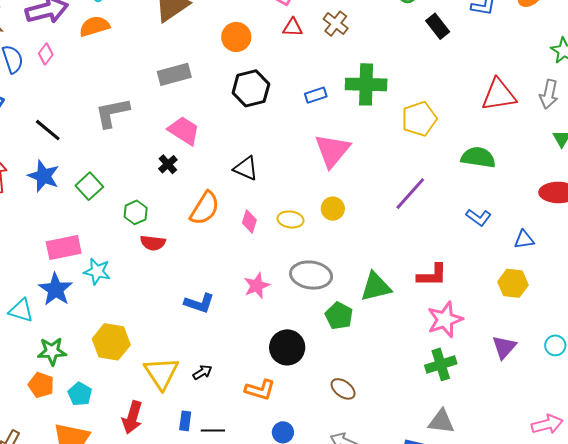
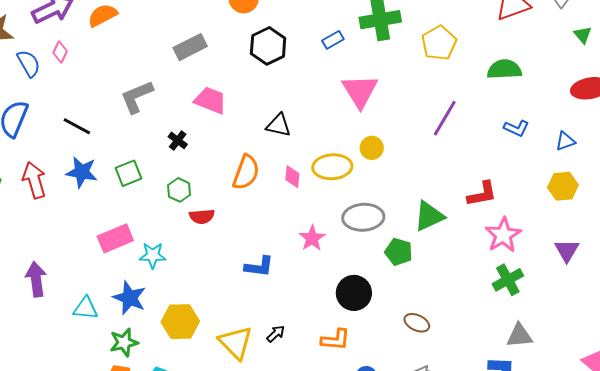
black cross: (168, 164) -> (178, 140), moved
green square: (89, 186) -> (129, 173), turned 32
yellow ellipse: (290, 219) -> (332, 167), size x1.5
blue star: (56, 289) -> (130, 298), moved

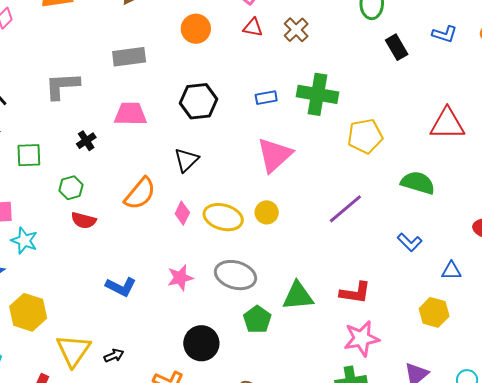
black hexagon: (268, 46) -> (199, 101), moved
pink trapezoid: (210, 100) -> (130, 114), turned -40
black triangle: (279, 125) -> (186, 160), turned 44

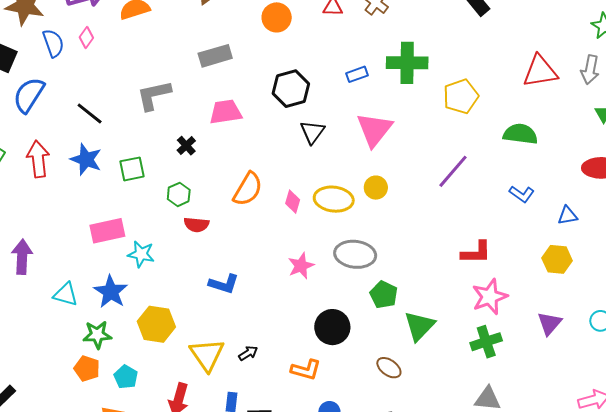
black triangle: (186, 160) -> (312, 132), moved
blue L-shape: (121, 287) -> (224, 284), moved
green triangle: (298, 296) -> (419, 326), moved, turned -32

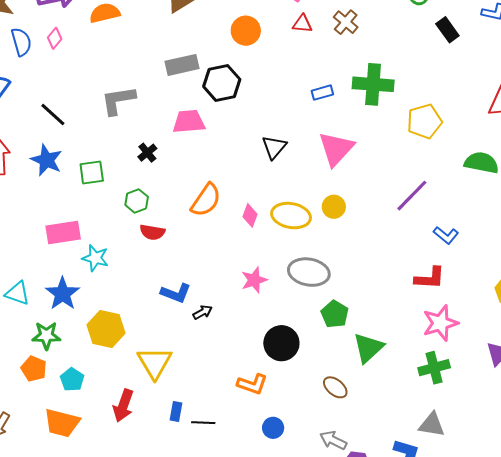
black hexagon: (291, 89) -> (222, 83), moved
blue L-shape: (522, 194) -> (446, 235), moved
black arrow: (248, 353) -> (203, 312), moved

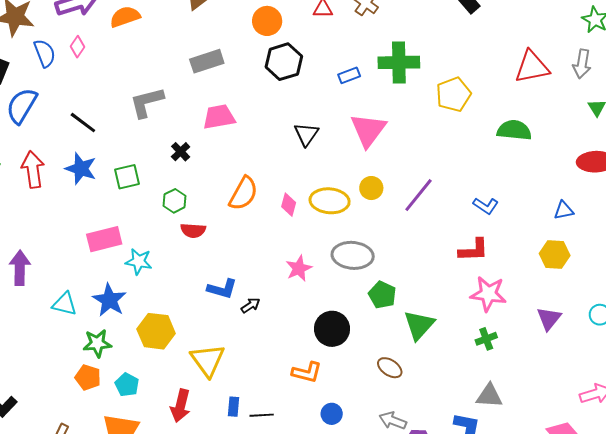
black hexagon: (222, 83) -> (284, 62), moved
purple line: (412, 196) -> (418, 195), moved
pink star: (440, 323) -> (488, 294), turned 30
green cross: (434, 368) -> (486, 339), size x0.7

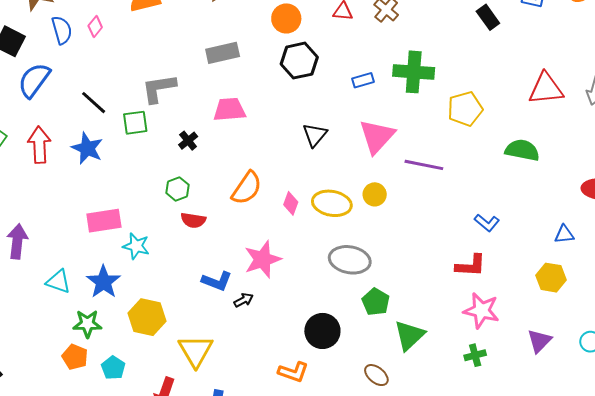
green square: (127, 177) -> (135, 123), moved
purple line: (418, 195) -> (424, 165), moved, turned 57
pink star: (299, 268) -> (263, 259), moved, size x1.4

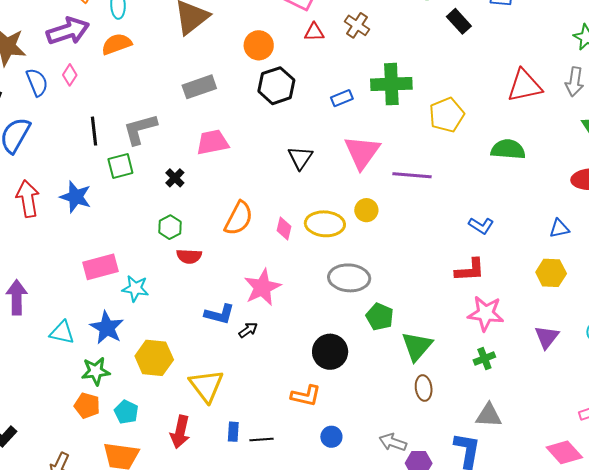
black line: (94, 103) -> (94, 131), moved, turned 48
brown ellipse: (376, 375) -> (424, 388), moved, turned 50

